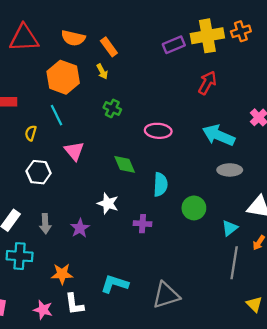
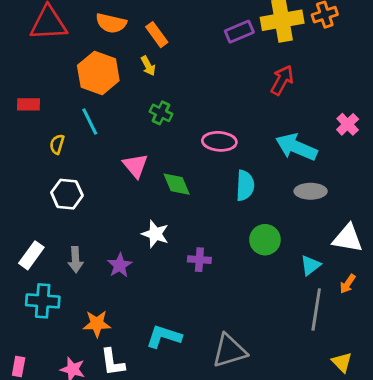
pink triangle: (74, 151) -> (135, 166), moved
cyan semicircle: (160, 184) -> (245, 186), moved

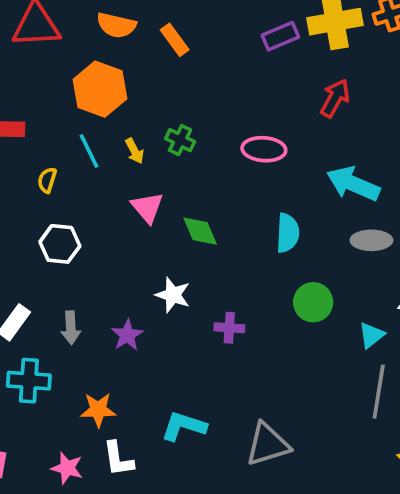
yellow arrow: (148, 66) -> (135, 151), moved
pink ellipse: (219, 141) -> (264, 149), moved

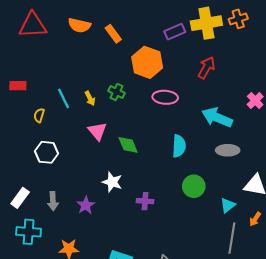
orange hexagon: (100, 89) -> (147, 62), moved

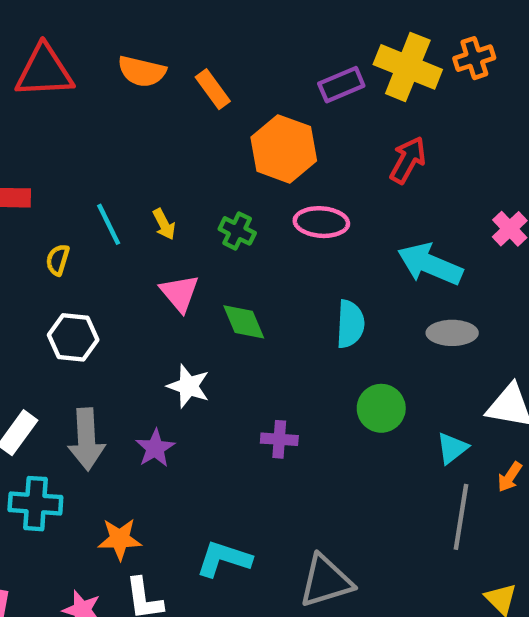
yellow cross: (206, 23) -> (408, 67), turned 32
green cross: (116, 92) -> (237, 231), moved
white star: (112, 182) -> (188, 386), moved
gray arrow: (53, 201) -> (86, 439), size x1.5

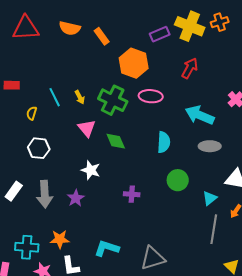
green cross: (237, 231) -> (113, 100), size x1.8
cyan cross: (35, 504) -> (27, 247), moved

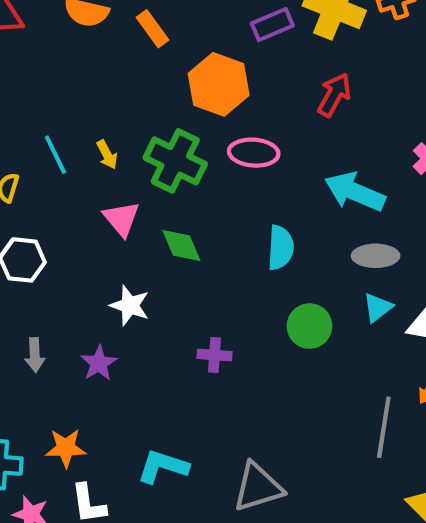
gray arrow: (45, 194) -> (35, 355), size x0.6
cyan triangle: (210, 198) -> (378, 307), moved

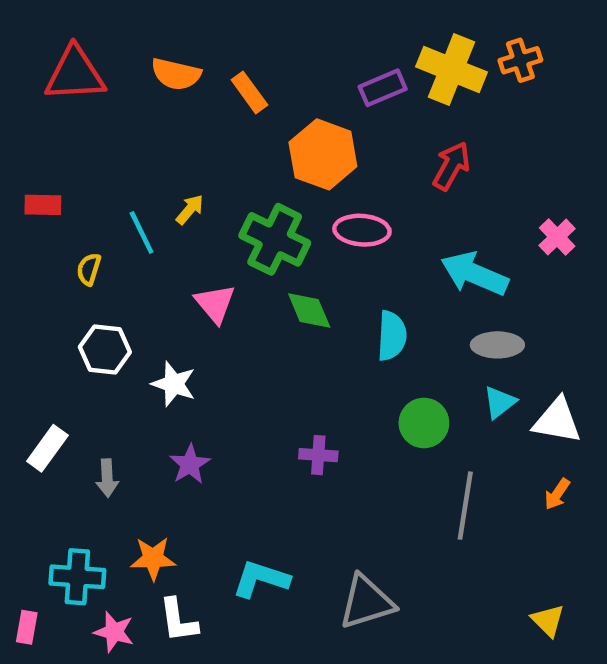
yellow arrow: (107, 155) -> (190, 209), moved, turned -112
green diamond: (181, 246) -> (309, 310), moved
white star: (130, 305) -> (174, 384), moved
gray arrow: (35, 355) -> (107, 478), moved
gray line: (384, 427) -> (465, 506), moved

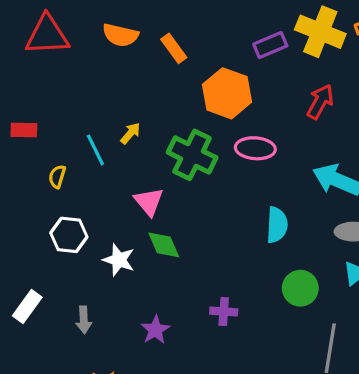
green diamond: (309, 310) -> (164, 245), moved
purple star: (190, 464) -> (155, 330), moved
gray arrow: (107, 478) -> (84, 320), moved

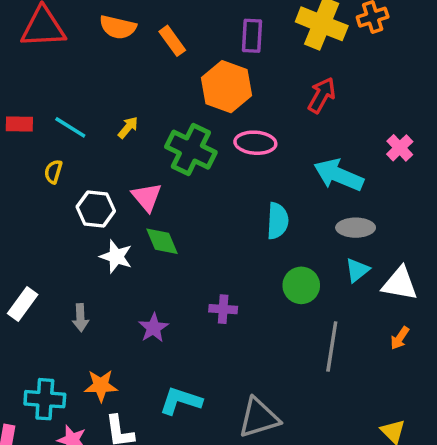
purple rectangle: (270, 45) -> (252, 36), moved, turned -64
cyan line: (95, 150) -> (70, 127), moved, turned -32
white hexagon: (69, 235) -> (96, 209), moved

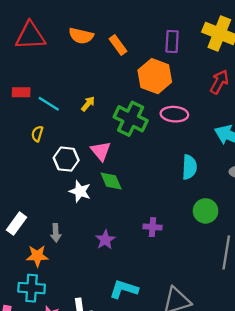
red rectangle: (19, 124) -> (21, 92), moved
orange star: (101, 386) -> (37, 256), moved

